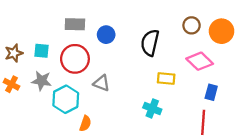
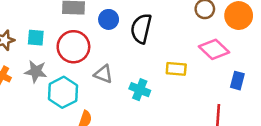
black semicircle: (150, 43) -> (141, 29), moved
blue rectangle: (211, 92) -> (237, 81), moved
cyan cross: (152, 108) -> (140, 90), moved

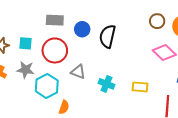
yellow rectangle: (176, 69) -> (140, 87), moved

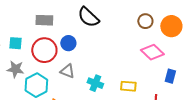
blue circle: (82, 29) -> (68, 43), moved
black semicircle: (108, 36) -> (88, 17), moved, turned -60

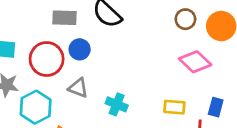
gray rectangle: (44, 20) -> (64, 18), moved
blue rectangle: (170, 76) -> (216, 107), moved
yellow rectangle: (128, 86) -> (174, 107), moved

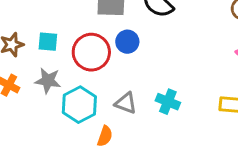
gray triangle: (78, 88) -> (126, 103), moved

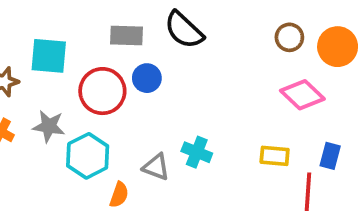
cyan square: (48, 42) -> (49, 56), moved, size x1.5
gray triangle: (126, 103) -> (156, 167), moved

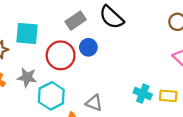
gray rectangle: (126, 36) -> (76, 21), turned -36
cyan cross: (197, 152) -> (143, 94), moved

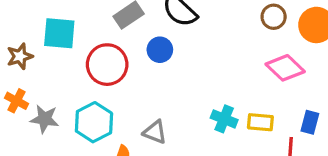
blue circle: (88, 47) -> (160, 50), moved
gray star: (27, 77) -> (45, 119), moved

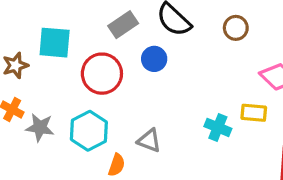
brown circle: (274, 17) -> (236, 28), moved
yellow rectangle: (260, 122) -> (254, 113), moved

